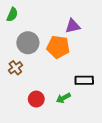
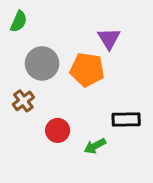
purple triangle: (73, 26) -> (109, 39), turned -49
red circle: (36, 99) -> (58, 130), moved

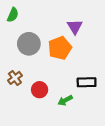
orange pentagon: (87, 70) -> (60, 48), turned -30
brown cross: (23, 101) -> (15, 78), moved

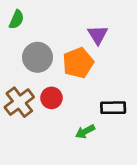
brown cross: (15, 78) -> (19, 102), size x1.5
red circle: (40, 90) -> (51, 98), moved

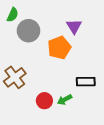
gray circle: (37, 57) -> (29, 31), moved
red circle: (51, 98) -> (44, 101), moved

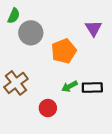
purple triangle: (74, 26) -> (93, 28), moved
green arrow: (65, 100) -> (70, 86), moved

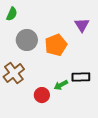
gray circle: (31, 33) -> (27, 40), moved
green arrow: (70, 86) -> (61, 85), moved

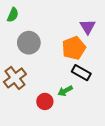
orange pentagon: (56, 45) -> (74, 48), moved
black rectangle: (81, 77) -> (81, 73), moved, turned 30

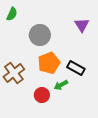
gray circle: (29, 43) -> (40, 35), moved
orange pentagon: (74, 48) -> (49, 63), moved

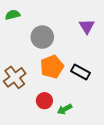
green semicircle: (12, 14) -> (13, 15), turned -128
green arrow: (61, 85) -> (65, 109), moved

